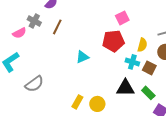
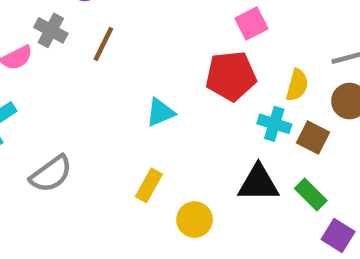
yellow rectangle: (77, 102) -> (149, 185), moved

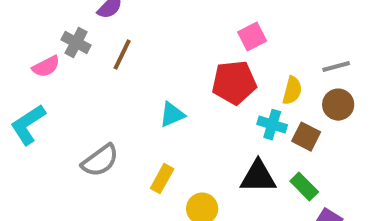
gray semicircle: (51, 174) -> (100, 161), moved

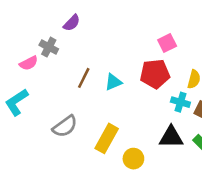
brown line: (122, 54) -> (84, 78), moved
cyan triangle: (172, 115) -> (113, 82), moved
yellow rectangle: (162, 179) -> (107, 138), size x1.5

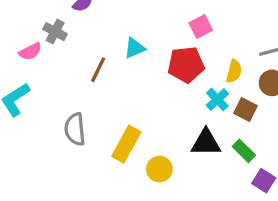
cyan triangle: (113, 82) -> (135, 48), moved
cyan cross: (180, 102) -> (217, 99), turned 30
gray semicircle: (65, 126) -> (75, 129), turned 120

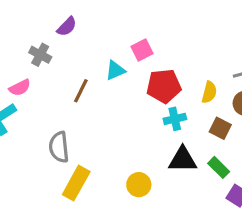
pink square: (201, 27) -> (142, 50), moved
pink semicircle: (30, 51) -> (20, 88), moved
cyan cross: (217, 99) -> (175, 119), moved, turned 30
yellow rectangle: (126, 144) -> (76, 183), moved

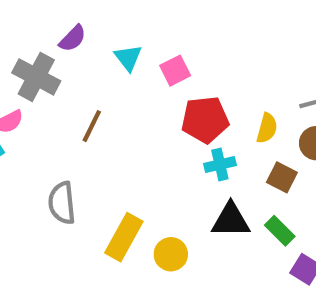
gray cross: (40, 55) -> (36, 77), size x1.5
cyan triangle: (115, 70) -> (128, 58), moved, turned -45
yellow rectangle: (76, 183) -> (124, 237), moved

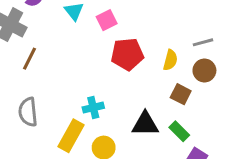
brown line: (92, 126) -> (30, 59), moved
cyan cross: (220, 165) -> (93, 108), moved

